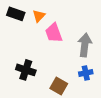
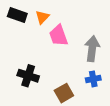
brown square: (59, 86) -> (64, 93), turned 30

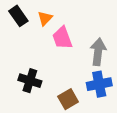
black rectangle: (17, 15) -> (18, 16), turned 36
blue cross: (93, 79) -> (99, 84), size x1.5

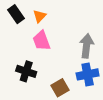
pink trapezoid: (62, 38) -> (42, 41), moved

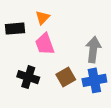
black rectangle: (16, 14) -> (15, 29), moved, turned -60
brown square: (60, 88) -> (66, 77), moved

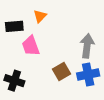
pink trapezoid: (45, 44) -> (31, 46), moved
black cross: (28, 77) -> (14, 81), moved

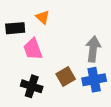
orange triangle: (40, 16) -> (43, 17), turned -32
black cross: (14, 81) -> (32, 86), moved

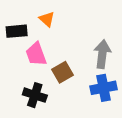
brown square: (66, 76) -> (63, 72), moved

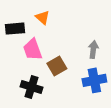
gray arrow: (102, 54) -> (93, 49), size x0.7

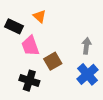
black rectangle: (15, 29) -> (14, 26), turned 30
blue cross: (94, 80) -> (87, 74), turned -30

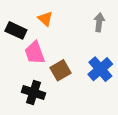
gray arrow: (86, 46) -> (99, 22), moved
blue cross: (87, 74) -> (100, 69), moved

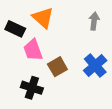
orange triangle: (45, 19) -> (43, 18), size x1.5

